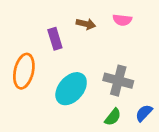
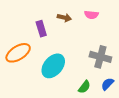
orange ellipse: (24, 71) -> (18, 53), turned 45
gray cross: (118, 81) -> (100, 57), moved

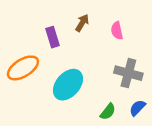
pink semicircle: (91, 15) -> (117, 31), moved, turned 72
brown arrow: (64, 18) -> (82, 23), turned -72

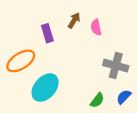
pink semicircle: (117, 31) -> (96, 27), moved
cyan ellipse: (68, 85) -> (45, 88), moved

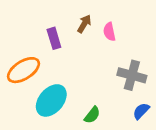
green semicircle: (97, 100) -> (92, 115), moved

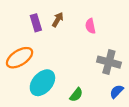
brown arrow: (84, 24) -> (58, 20), moved
purple rectangle: (54, 38) -> (36, 23), moved

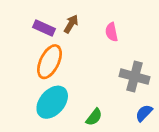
purple rectangle: (36, 23) -> (44, 28), turned -49
orange ellipse: (20, 58) -> (49, 62), moved, turned -32

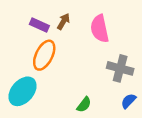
pink semicircle: (112, 32) -> (100, 29), size x1.6
cyan ellipse: (52, 102) -> (23, 91), moved

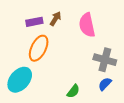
purple rectangle: (39, 25) -> (34, 22), turned -35
blue semicircle: (129, 101) -> (105, 84), moved

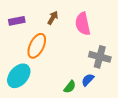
purple rectangle: (34, 22) -> (17, 21), moved
blue semicircle: (105, 84) -> (88, 80), moved

